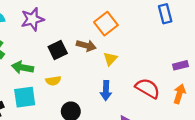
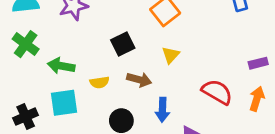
brown arrow: (86, 46) -> (139, 80), moved
black square: (58, 50) -> (123, 44), moved
blue arrow: (106, 91) -> (162, 110), moved

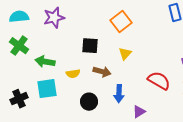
black square: (123, 44) -> (90, 46), turned 30

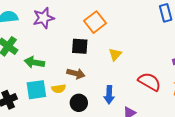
orange square: (121, 22) -> (95, 22), moved
brown arrow: (102, 72) -> (76, 74), moved
yellow semicircle: (73, 74) -> (59, 89), moved

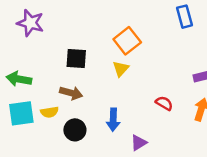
purple star: (43, 18) -> (30, 23), turned 30
orange square: (95, 22) -> (127, 41), moved
red semicircle: (149, 82) -> (164, 103), size x0.6

